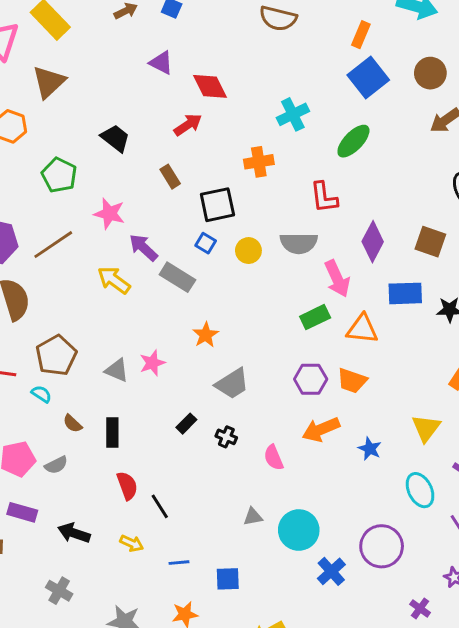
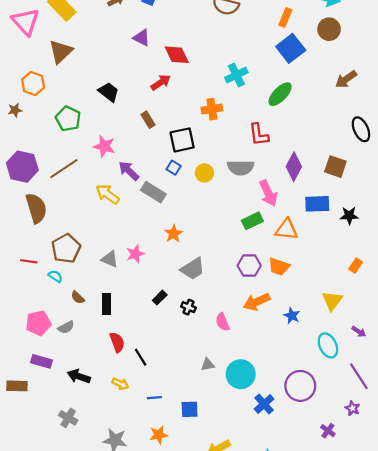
brown circle: (430, 73) -> (329, 29), moved

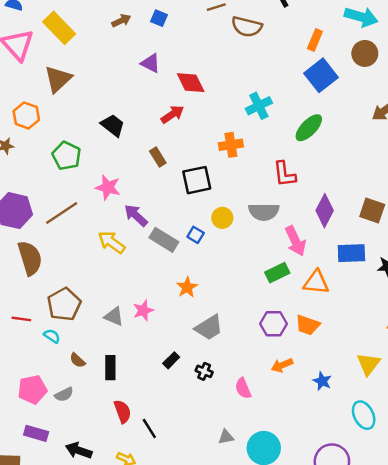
blue square: (174, 168) -> (196, 235), moved
orange arrow: (257, 302) -> (282, 365), size x0.7

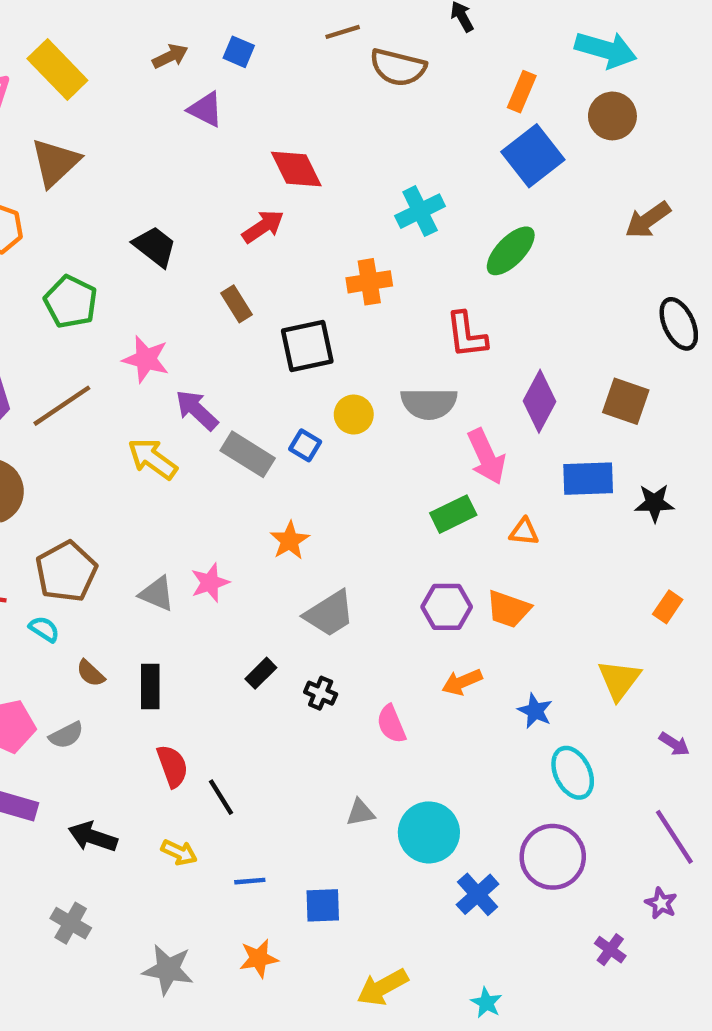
purple triangle: (151, 63) -> (206, 109), moved
orange triangle: (316, 282) -> (524, 532), size x0.6
cyan ellipse: (364, 415) -> (573, 773), moved

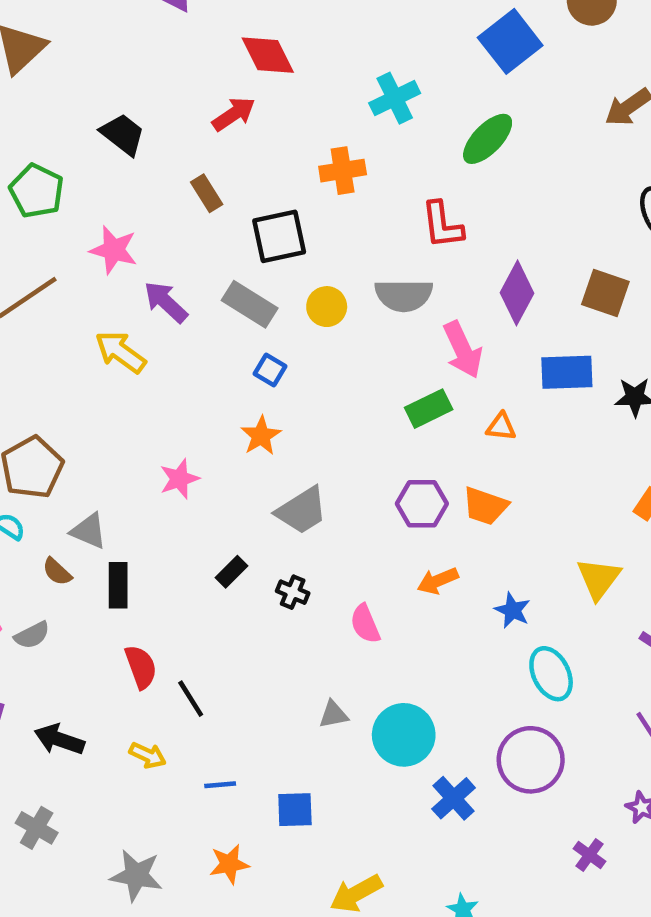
blue square: (305, 445) -> (270, 370), moved
gray rectangle: (248, 454) -> (250, 304), moved
gray triangle: (157, 594) -> (89, 531), moved

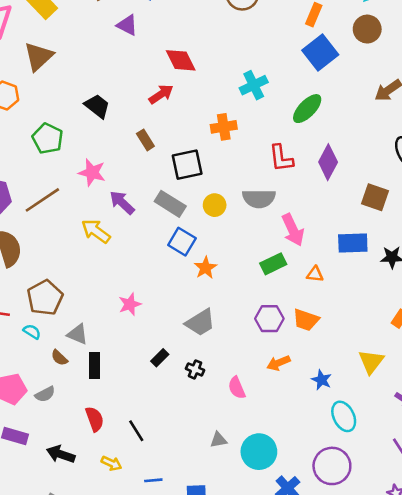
purple diamond: (517, 293) -> (328, 162), moved
blue square: (270, 370) -> (182, 242), size x1.5
orange star: (261, 436) -> (205, 268), moved
red semicircle: (141, 667) -> (95, 419), moved

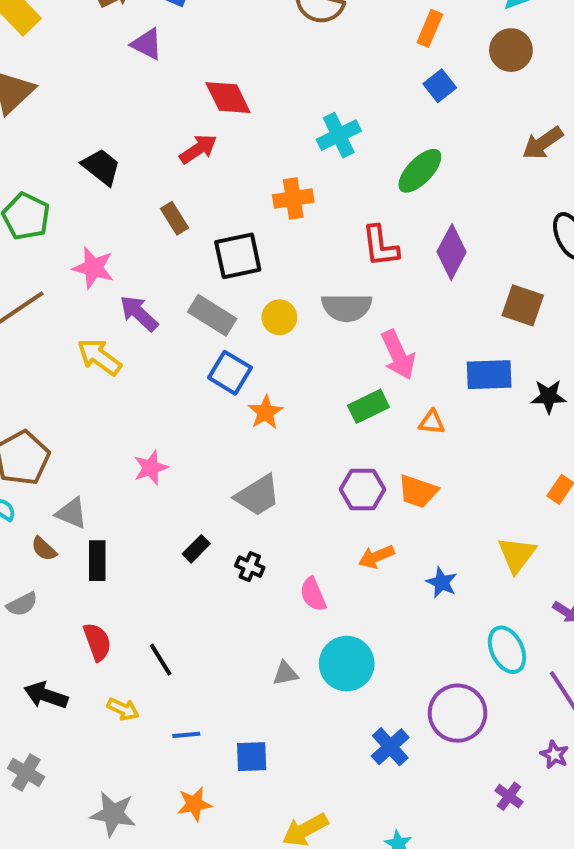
blue square: (320, 53) -> (440, 86), size x0.6
cyan ellipse: (344, 416) -> (507, 650), moved
cyan circle: (259, 452) -> (347, 664), moved

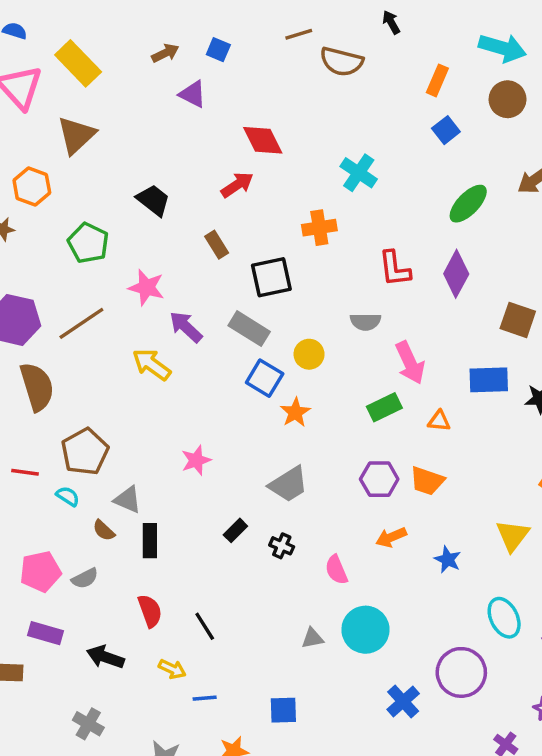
cyan cross: (339, 135) -> (359, 173), turned -30
green ellipse: (420, 171) -> (468, 204), moved
gray semicircle: (347, 307) -> (365, 322), size x0.7
yellow circle: (279, 317) -> (309, 354), moved
blue line: (186, 735) -> (205, 698), moved

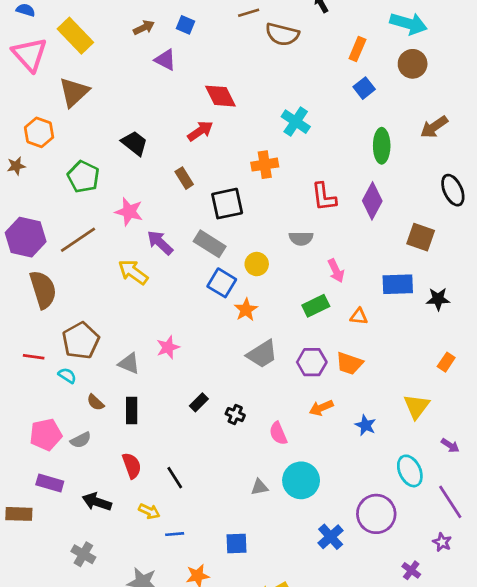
green ellipse: (468, 204) -> (382, 146), turned -44
pink arrow: (410, 363) -> (336, 271), size x0.7
gray trapezoid: (288, 484) -> (262, 354), moved
gray triangle: (128, 500) -> (129, 363), moved

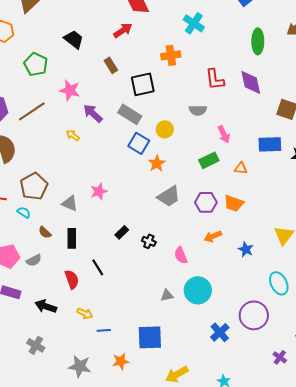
purple diamond: (372, 201) -> (251, 82), turned -40
yellow arrow: (133, 272) -> (73, 135), size x0.6
black line: (175, 478) -> (98, 267), moved
blue square: (237, 543) -> (150, 337), size x1.5

